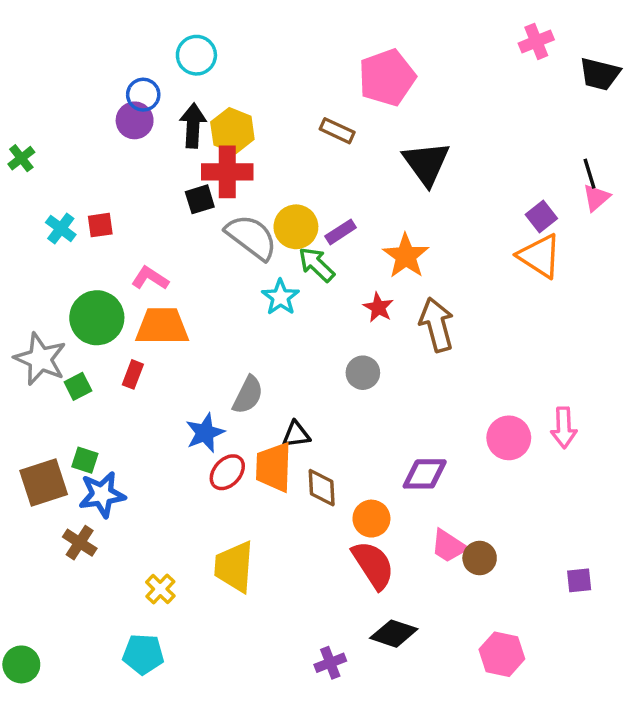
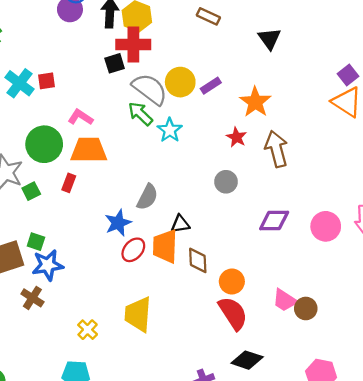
black triangle: (426, 163) -> (269, 39), size x0.7
cyan cross: (61, 229) -> (20, 83), size x1.4
green arrow: (317, 265) -> (140, 114), moved
purple diamond: (425, 474) -> (274, 220), moved

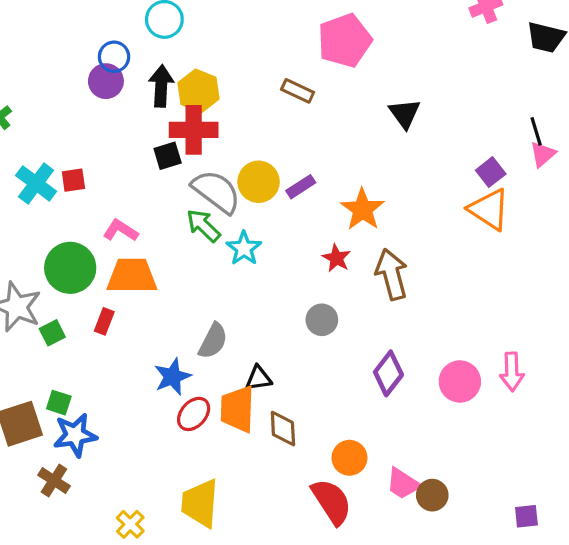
black triangle: (269, 39) -> (405, 114), moved
purple diamond: (274, 220) -> (388, 373), turned -52
orange circle: (232, 281) -> (349, 458), moved

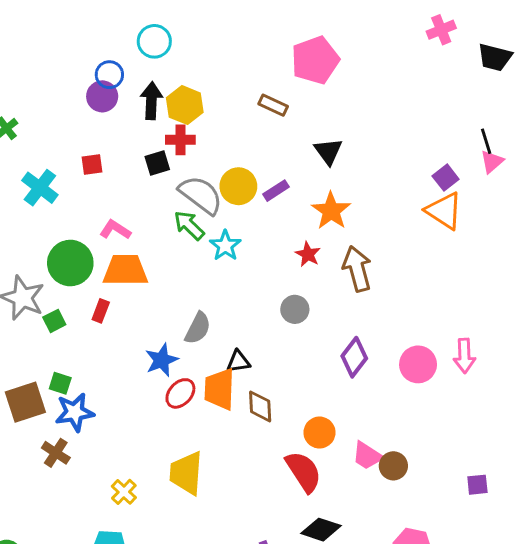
black triangle: (405, 114) -> (328, 151), moved
red cross: (194, 130) -> (180, 140), size x0.7
red square: (73, 180) -> (92, 164), moved

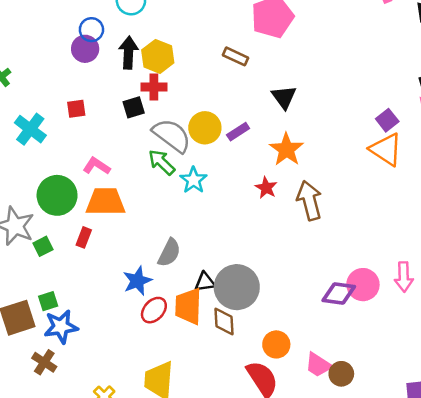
gray circle: (295, 309) -> (237, 287), moved, size x1.8
purple diamond: (354, 357) -> (339, 293), moved, turned 60
green square: (60, 383) -> (48, 301), turned -36

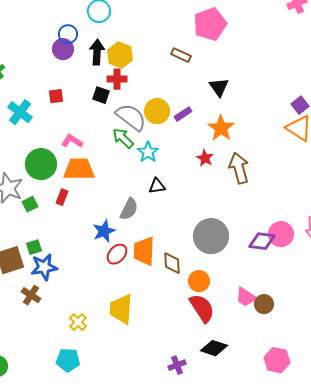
black square: (134, 107) -> (101, 95), turned 36
black triangle: (205, 282) -> (157, 186), moved
gray circle: (237, 287) -> (211, 236), moved
orange circle: (276, 344) -> (199, 281), moved

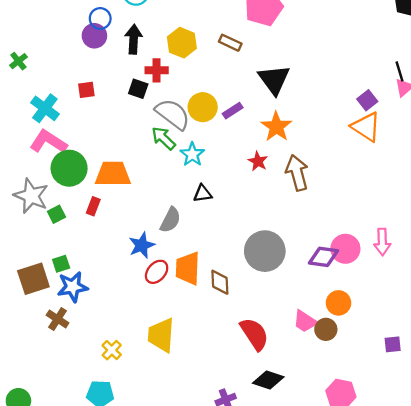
yellow hexagon: (120, 55) -> (182, 43), moved
black triangle: (219, 87) -> (274, 80), size x1.4
pink L-shape: (72, 141) -> (48, 142), moved, size x1.5
orange circle: (199, 281) -> (338, 303), moved

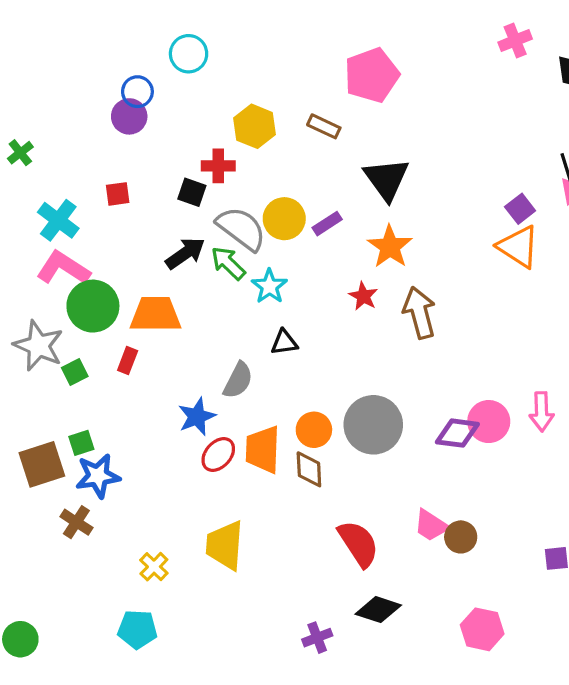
black arrow: (134, 39) -> (185, 253), moved, turned 52
orange circle: (338, 303) -> (314, 430), moved

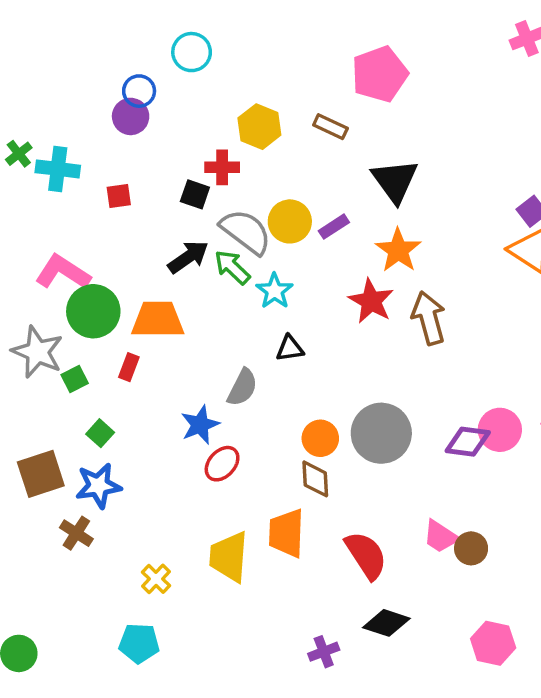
cyan cross: (58, 220) -> (58, 169), moved, turned -30
red star: (363, 296) -> (371, 301), size x1.5
green square: (81, 443) -> (100, 433), moved, turned -30
orange trapezoid: (263, 450) -> (286, 533), moved

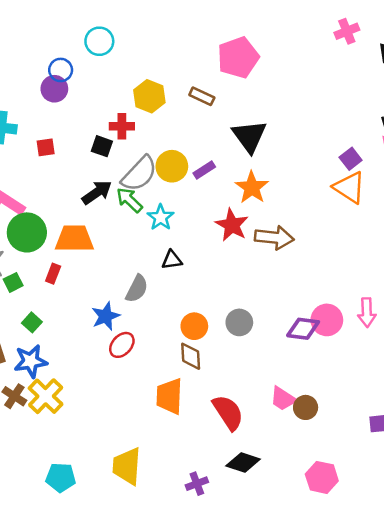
gray semicircle: (246, 232) -> (139, 174), turned 96
brown arrow: (429, 318) -> (274, 237), turned 111
gray circle: (381, 433) -> (239, 322), size x0.6
yellow trapezoid: (229, 557) -> (127, 466), moved
yellow cross: (156, 579) -> (46, 396), moved, size x1.6

